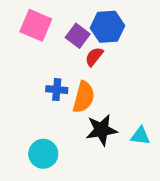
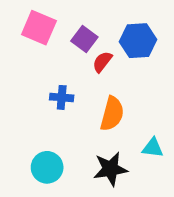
blue hexagon: (108, 27) -> (138, 41), moved
orange semicircle: (84, 97) -> (112, 114), moved
black star: (102, 130) -> (110, 169), moved

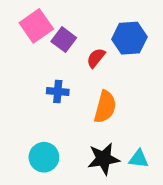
pink square: (39, 28) -> (36, 26), turned 32
purple square: (84, 39) -> (64, 40), moved
cyan triangle: (153, 148) -> (139, 159), moved

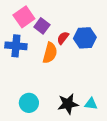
blue hexagon: (129, 38) -> (85, 38), moved
blue cross: (58, 92) -> (16, 46), moved, size x1.5
orange semicircle: (105, 107) -> (50, 53), moved

